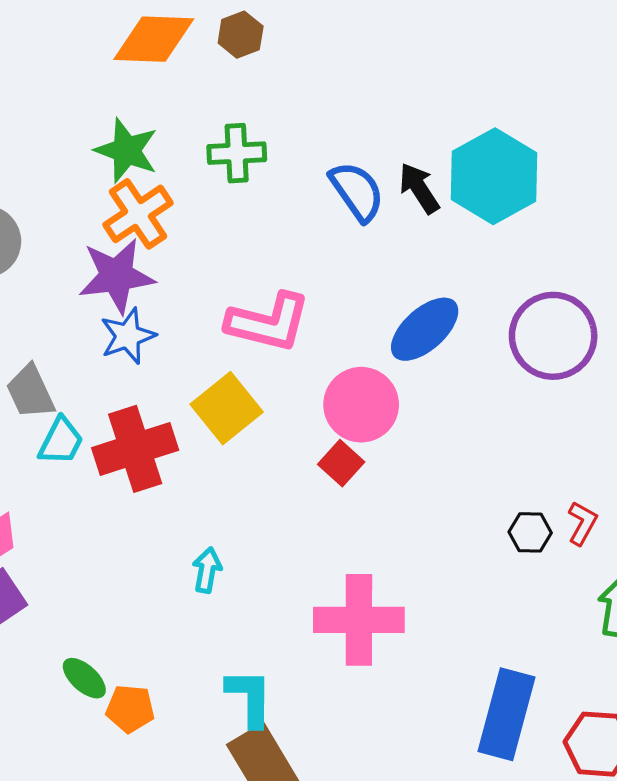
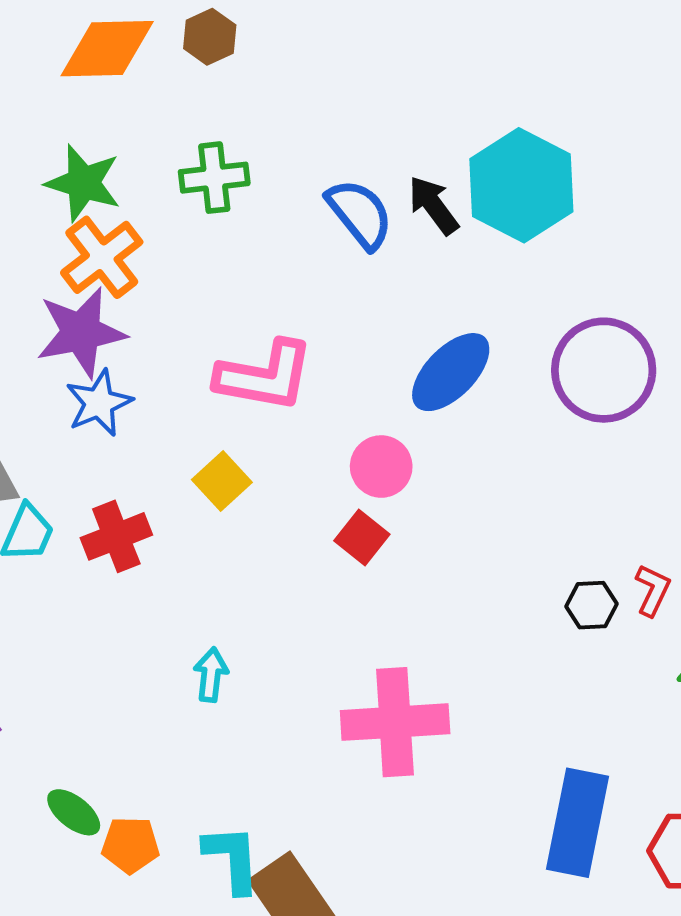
pink circle: (361, 405) -> (381, 467), size x0.7
yellow square: (227, 408) -> (222, 481), size x0.7
red cross: (135, 449) -> (116, 536), size x0.7
cyan L-shape: (250, 698) -> (232, 859), moved

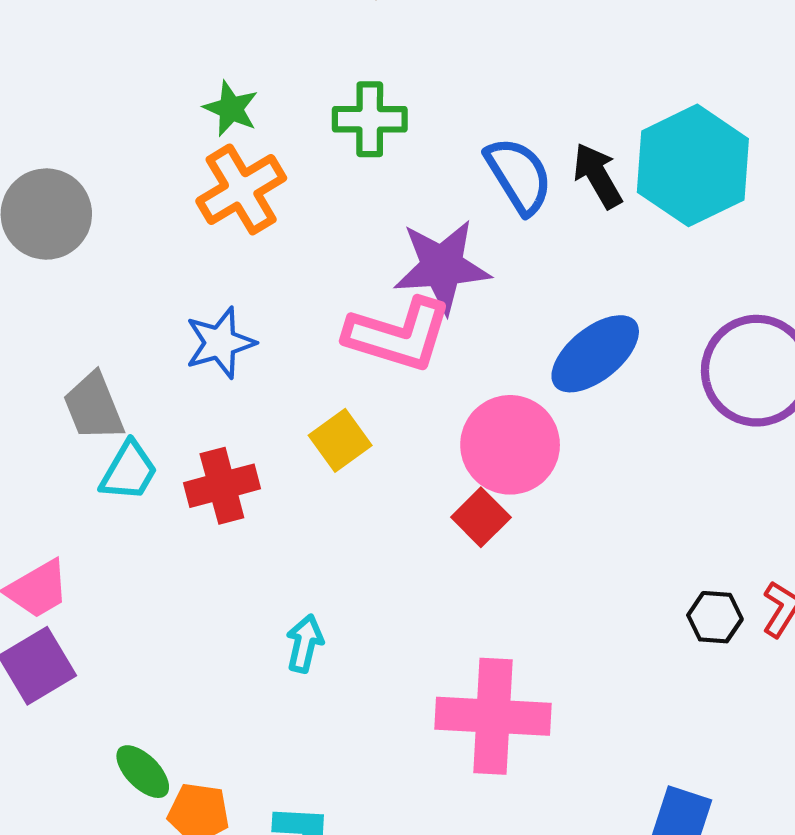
green star: (83, 183) -> (231, 109), size x0.7
purple star: (81, 332) -> (442, 267), moved
pink circle: (381, 467) -> (510, 445), size x1.5

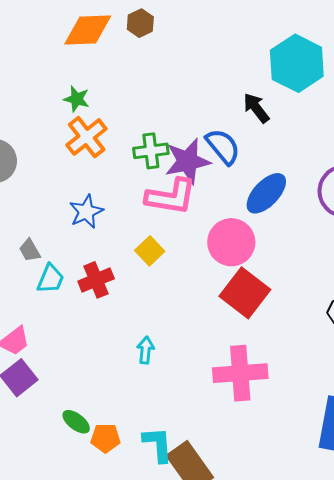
green cross: (370, 119) -> (151, 151), moved
cyan hexagon: (693, 165) -> (297, 63), moved
blue semicircle: (519, 175) -> (223, 147), moved
gray trapezoid: (94, 407) -> (30, 250), size x0.7
red square: (481, 517) -> (245, 293), moved, size x1.8

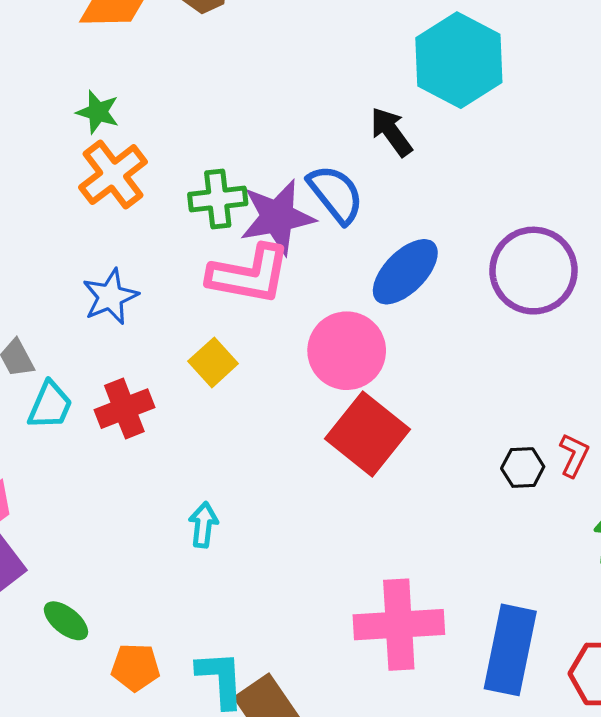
pink cross: (240, 373) -> (399, 625), moved
green ellipse: (76, 422) -> (66, 621), moved

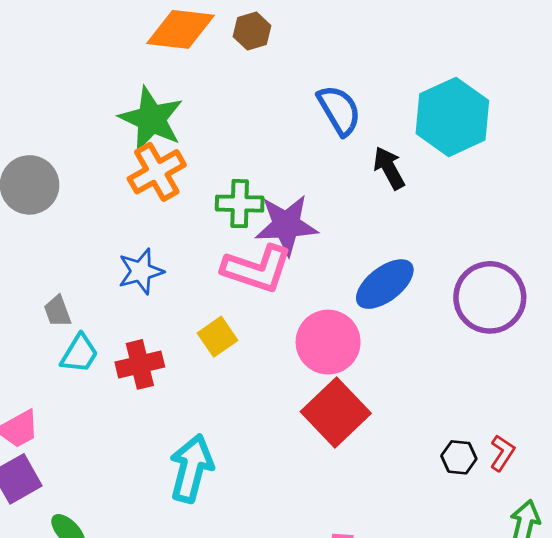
green star: (98, 112) -> (151, 119), size x1.8
blue semicircle: (336, 194) -> (339, 110), moved
cyan arrow: (203, 525) -> (191, 468), size x1.8

